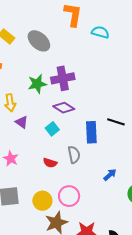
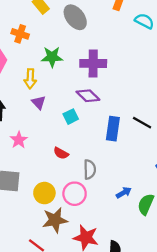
green star: (37, 84) -> (52, 57), moved
gray semicircle: (74, 155) -> (90, 169), moved
blue arrow: (110, 175) -> (124, 193), moved

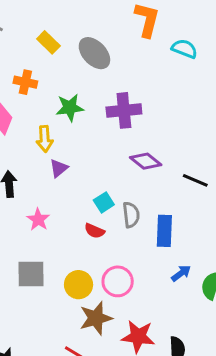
purple diamond: (88, 96) -> (146, 161), moved
purple triangle: (39, 102) -> (59, 168), turned 40
cyan square: (71, 117) -> (104, 202), moved
blue rectangle: (113, 129) -> (164, 231), moved
gray semicircle: (90, 169) -> (131, 215), moved

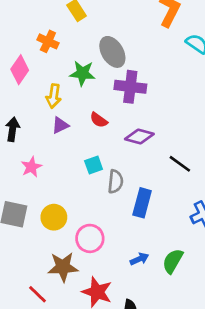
gray ellipse: (94, 53) -> (112, 52), moved
purple diamond: (146, 161) -> (139, 137), turned -36
red semicircle: (94, 231) -> (99, 120), moved
blue arrow: (181, 273) -> (139, 259), moved
yellow circle: (79, 285) -> (54, 217), moved

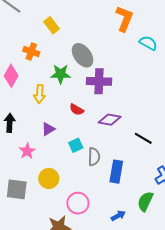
purple triangle: (60, 125) -> (48, 129), moved
yellow circle: (54, 217) -> (49, 178), moved
green semicircle: (173, 261) -> (145, 201), moved

